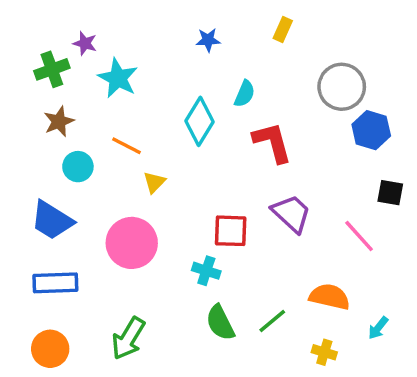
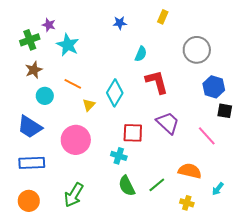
cyan diamond: (199, 121) -> (115, 93), moved
blue hexagon: (371, 130) -> (214, 87), moved

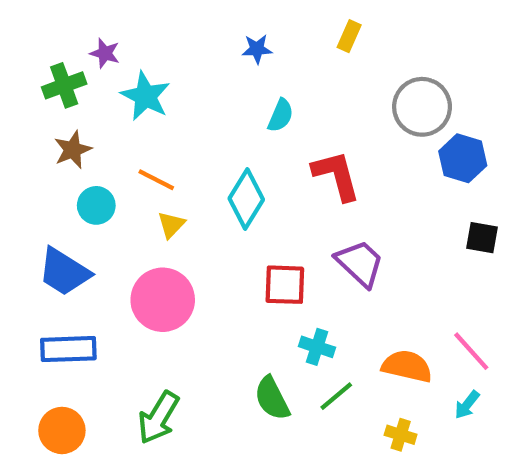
cyan semicircle: (141, 54) -> (281, 115), moved
blue hexagon: (214, 87) -> (463, 158), moved
yellow triangle: (89, 105) -> (171, 225), moved
pink line: (207, 136) -> (471, 351), moved
cyan cross: (119, 156) -> (317, 347), moved

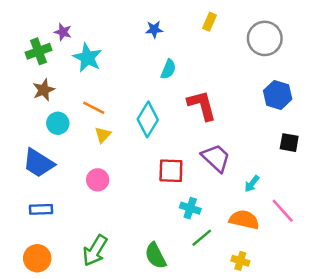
gray circle: (422, 107) -> (265, 38), moved
pink circle: (163, 300) -> (98, 180), size x0.6
blue rectangle: (68, 349) -> (41, 209), size x0.7
green semicircle: (272, 398) -> (155, 256), moved
cyan arrow: (467, 405) -> (252, 184), moved

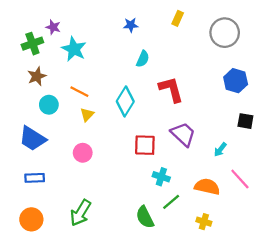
cyan arrow: (252, 184) -> (220, 149), moved
green semicircle: (155, 256) -> (145, 217), moved

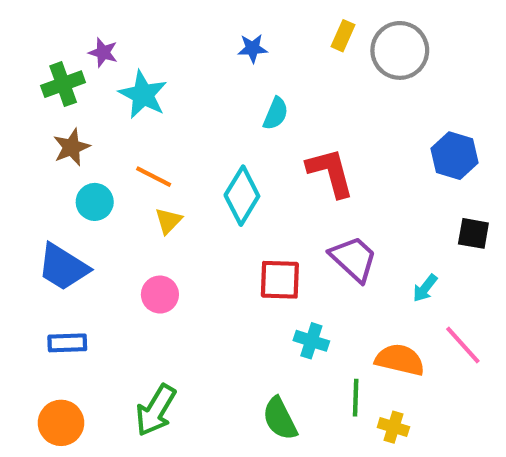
gray circle: (225, 33) -> (400, 50), moved
green line: (171, 202) -> (356, 398), moved, turned -48

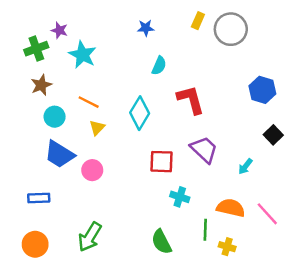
black square: (473, 233) -> (273, 135), turned 36
blue trapezoid: (63, 267) -> (59, 154), moved
pink line: (463, 345) -> (267, 214), moved

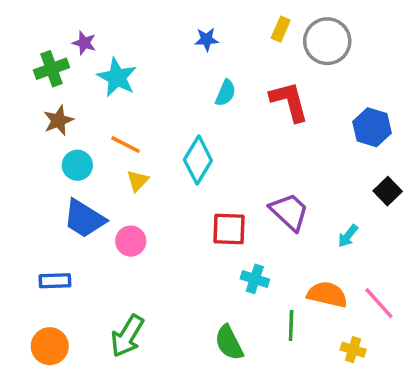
red L-shape: (191, 100) -> (289, 101), moved
yellow cross: (227, 247) -> (353, 350), moved

